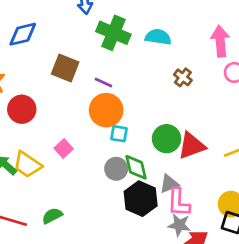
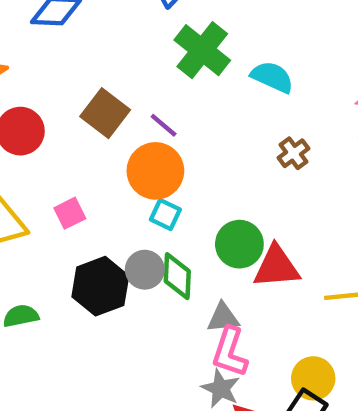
brown square: (65, 68) -> (105, 113), moved
black hexagon: (141, 199) -> (100, 286), moved

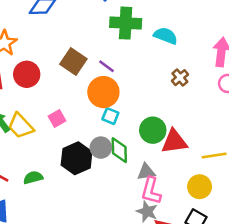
green cross: (202, 50) -> (126, 23), turned -32
yellow circle: (313, 378) -> (200, 187), moved

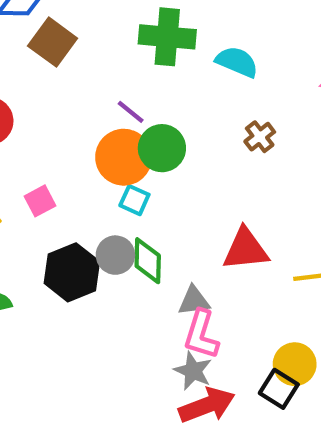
brown square: (73, 61) -> (53, 42), moved
green circle: (153, 130) -> (162, 148), moved
yellow circle: (200, 187) -> (295, 364), moved

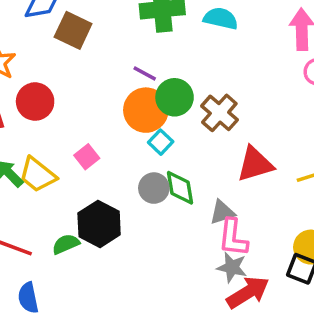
brown cross: (260, 137) -> (219, 113), moved, size x1.5
cyan square: (134, 200) -> (161, 142), turned 30
black hexagon: (72, 272) -> (99, 224), moved

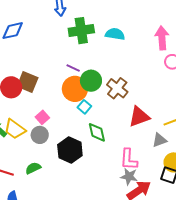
brown square: (73, 30) -> (28, 82), moved
gray circle: (154, 188) -> (40, 135), moved
gray triangle: (222, 212) -> (159, 140), moved
black hexagon: (99, 224) -> (70, 150), moved

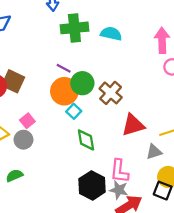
black hexagon: (70, 150) -> (92, 185), moved

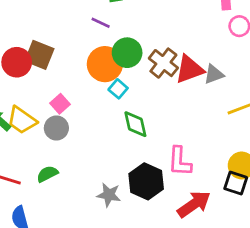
purple line: (64, 68) -> (101, 23), moved
red triangle: (133, 125) -> (189, 69), moved
gray triangle: (154, 152) -> (214, 74), moved
gray star: (119, 190) -> (109, 195), moved

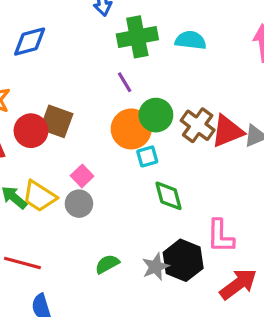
purple line: (101, 23) -> (125, 82), turned 36
cyan square: (118, 89) -> (147, 156), turned 36
green semicircle: (47, 174) -> (107, 264), moved
gray star: (109, 195) -> (156, 267), moved, turned -30

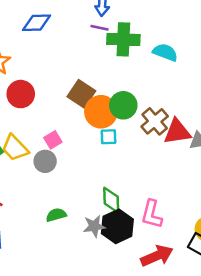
purple line: (125, 82) -> (99, 28), moved, turned -60
brown square: (56, 121) -> (81, 94), moved
green diamond: (169, 196) -> (111, 200), moved

